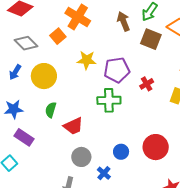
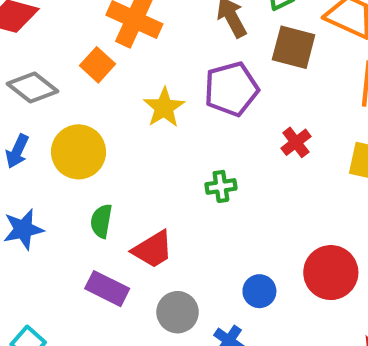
yellow star: (87, 60) -> (164, 108), turned -30
purple pentagon: (117, 70) -> (231, 89), moved
green cross: (109, 100) -> (221, 186), size x0.6
purple rectangle: (24, 137) -> (107, 289), moved

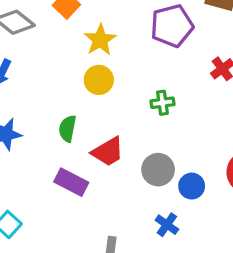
yellow star: (164, 108) -> (100, 40), moved
yellow circle: (78, 152) -> (99, 80), moved, size x0.7
gray circle: (178, 312) -> (158, 170), moved

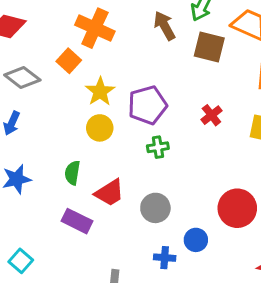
purple pentagon: (172, 26) -> (147, 105), moved
blue circle: (192, 186) -> (196, 240), moved
blue cross: (167, 225) -> (165, 258), turned -30

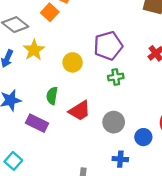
yellow star: (100, 92) -> (34, 50), moved
purple rectangle: (77, 221) -> (37, 123), moved
blue circle: (196, 240) -> (143, 137), moved

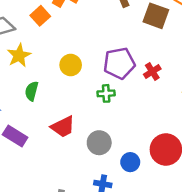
purple pentagon: (108, 46) -> (119, 63), moved
yellow circle: (73, 62) -> (71, 65), moved
green semicircle: (52, 96) -> (32, 91), moved

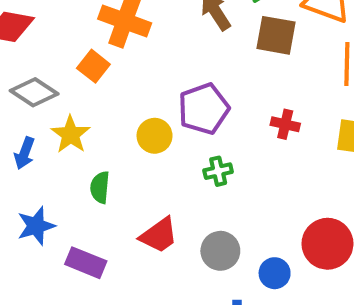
purple pentagon: (119, 63) -> (204, 109), moved
red cross: (152, 72) -> (285, 124), turned -35

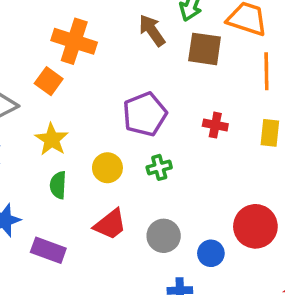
yellow star: (71, 134) -> (52, 139), moved
yellow circle: (155, 136) -> (107, 168), moved

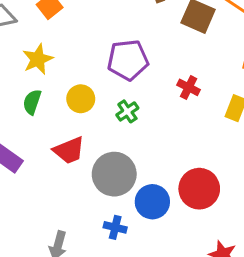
green cross: (159, 167) -> (127, 111), turned -35
gray circle: (164, 236) -> (114, 174), size x1.4
blue circle: (211, 253) -> (152, 202), size x1.4

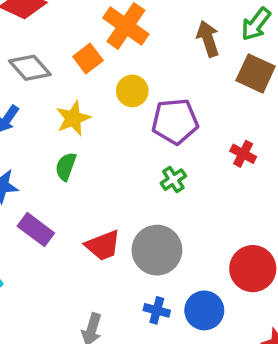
yellow circle: (81, 99) -> (132, 91), moved
red trapezoid: (69, 150) -> (103, 245), moved
blue circle: (152, 202) -> (204, 310), moved

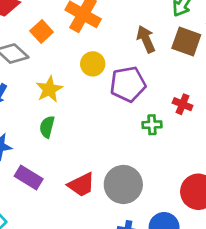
brown arrow: (208, 39) -> (146, 39), moved
orange square: (88, 58) -> (42, 32), moved
green cross: (173, 180) -> (152, 125), moved, turned 36

